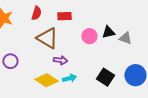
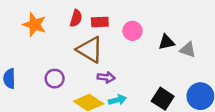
red rectangle: (64, 16) -> (100, 22), moved
pink circle: (89, 36) -> (133, 31), moved
purple circle: (10, 61) -> (55, 79), moved

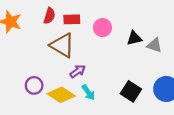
purple arrow: (106, 77) -> (78, 71), turned -42
purple circle: (55, 79) -> (34, 85), moved
cyan arrow: (117, 100) -> (88, 93), turned 70

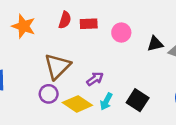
brown triangle: (62, 45) -> (57, 66), moved, turned 44
black square: (131, 91) -> (138, 100), moved
cyan arrow: (88, 93) -> (106, 101), turned 63

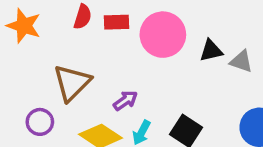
pink circle: (121, 33) -> (163, 35), size x1.6
purple circle: (49, 94) -> (40, 122), moved

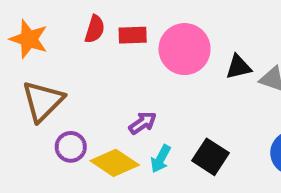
brown triangle: (72, 83) -> (43, 101), moved
purple circle: (40, 122) -> (71, 147), moved

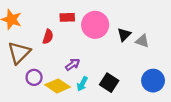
red semicircle: (95, 29) -> (48, 37), moved
black triangle: (238, 67) -> (124, 34), turned -32

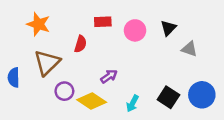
pink circle: (95, 25) -> (135, 30), size x0.7
black triangle: (124, 34) -> (168, 28), moved
black square: (109, 83) -> (168, 97), moved
cyan arrow: (82, 84) -> (133, 103), moved

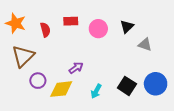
red semicircle: (80, 44) -> (45, 30), moved, turned -32
yellow diamond: (92, 101) -> (61, 89), turned -40

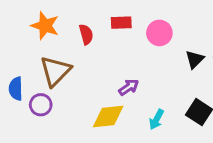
black triangle: (127, 27) -> (195, 59), moved
purple circle: (38, 81) -> (41, 105), moved

